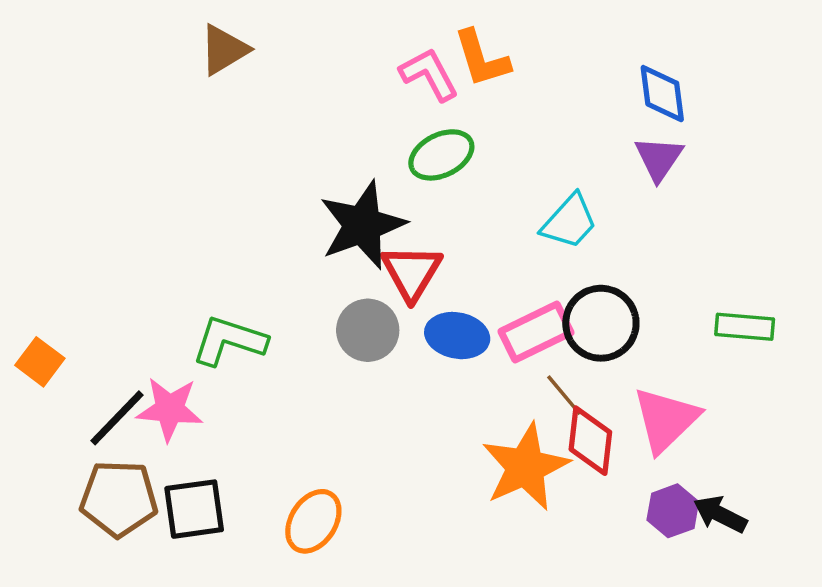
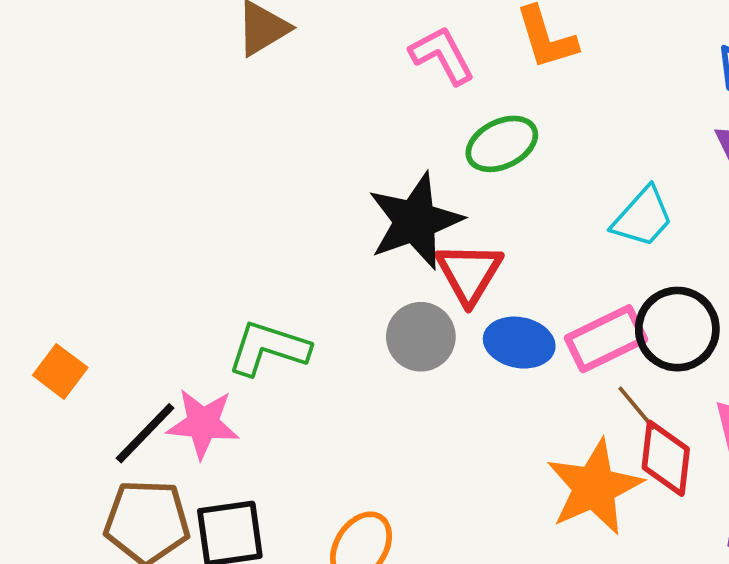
pink L-shape: (429, 74) -> (442, 55), moved

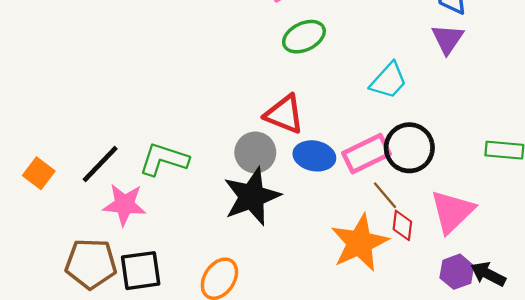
black star: (415, 221) -> (252, 196), moved
red triangle: (469, 273) -> (284, 114), turned -39
black line: (145, 433) -> (100, 164), moved
red diamond: (666, 458) -> (402, 225), size x0.7

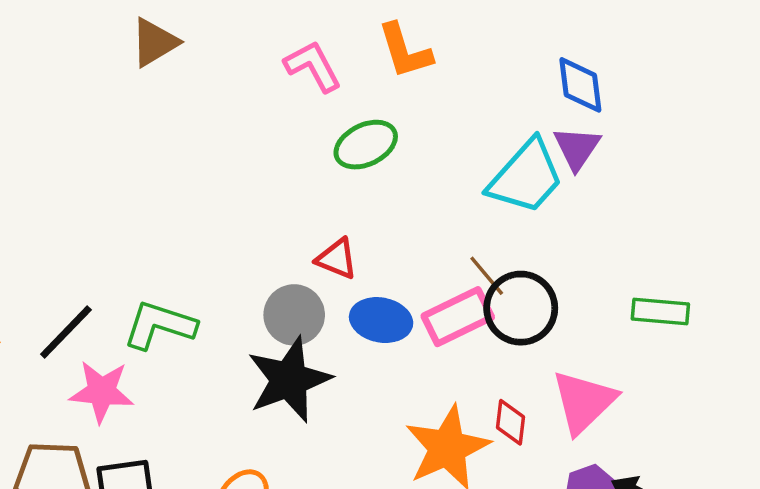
cyan trapezoid: (389, 81) -> (526, 177), moved, size x1.4
red triangle: (284, 114) -> (337, 259), size x0.7
brown line: (385, 195) -> (487, 276), moved

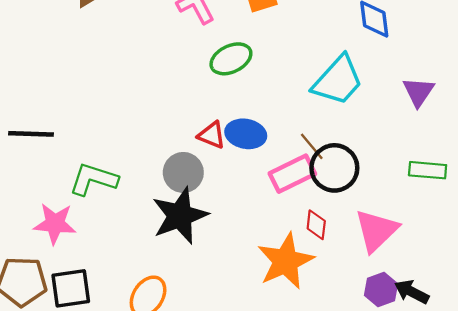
purple triangle: (577, 148) -> (418, 92), moved
blue ellipse: (381, 320) -> (246, 134), moved
black line: (66, 332) -> (31, 134), moved, turned 48
red diamond: (511, 422) -> (316, 225), moved

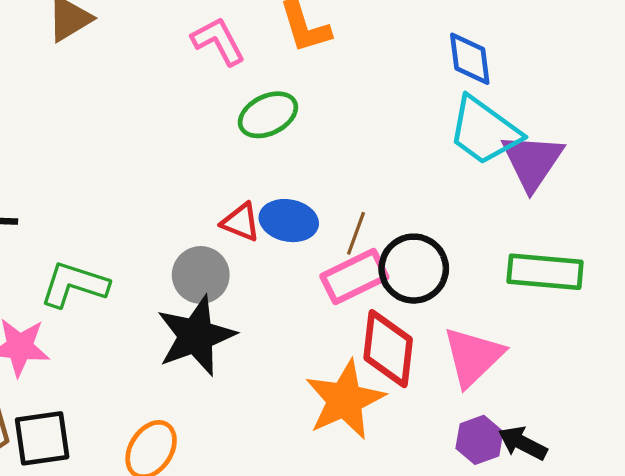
cyan trapezoid: (338, 80) -> (484, 131), moved, turned 84
purple triangle: (418, 92) -> (532, 161), size x1.4
brown line: (312, 146) -> (356, 233), moved, turned 60
green rectangle: (428, 170) -> (545, 272), size x1.4
red diamond: (316, 225) -> (388, 349), size x1.8

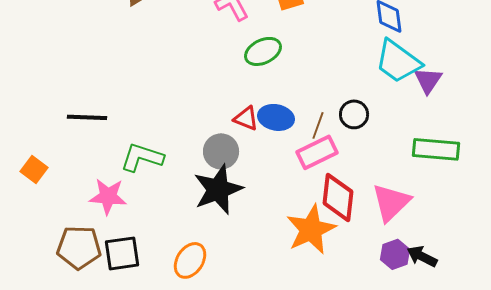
purple triangle: (532, 161) -> (428, 80), size x0.7
black circle: (414, 269) -> (354, 114), moved, size x0.7

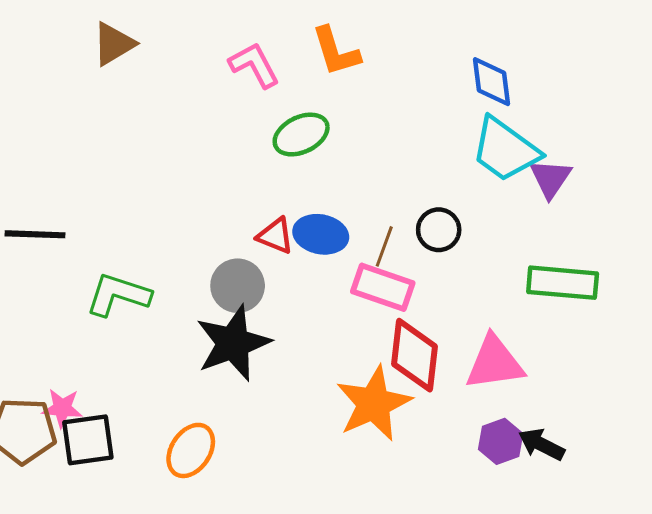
pink rectangle: (317, 152) -> (383, 287), turned 45
pink star: (108, 196) -> (62, 408), moved, size x0.7
pink triangle: (391, 202) -> (495, 363), turned 36

